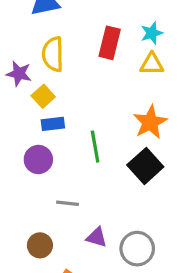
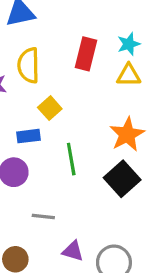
yellow square: (43, 96) -> (50, 108), moved

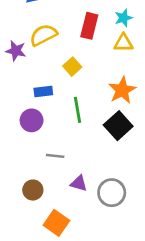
yellow semicircle: (29, 65) -> (43, 35), turned 64
yellow square: (50, 108) -> (72, 67), moved

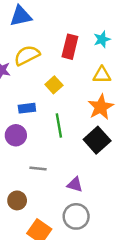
yellow triangle: (123, 43) -> (102, 75), moved
purple triangle: (79, 183) -> (75, 184), moved
gray circle: (112, 193) -> (76, 216), moved

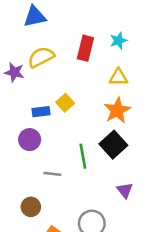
yellow square: (54, 85) -> (65, 103), moved
green line: (59, 125) -> (83, 156), moved
purple triangle: (75, 184) -> (125, 190), moved, turned 35

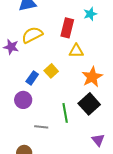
cyan star: (118, 41) -> (90, 14), moved
yellow triangle: (118, 77) -> (76, 51), moved
blue rectangle: (41, 112) -> (32, 78), turned -48

